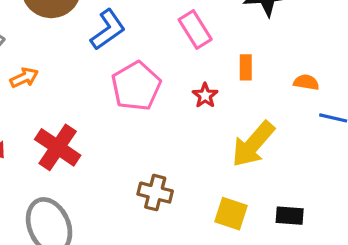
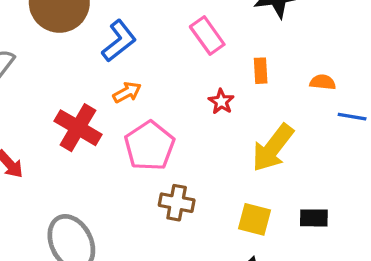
orange arrow: (24, 78) -> (127, 92), moved
pink pentagon: (136, 86) -> (149, 146), moved
red cross: (58, 147) -> (78, 128), moved

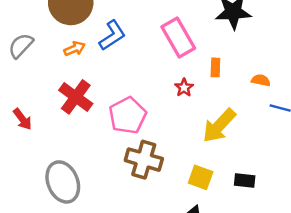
pink rectangle: (207, 36) -> (178, 38), size x1.4
orange arrow: (127, 92) -> (75, 49), moved
brown cross: (177, 203) -> (144, 160), size x1.4

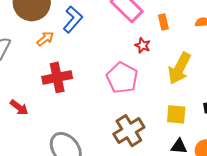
red cross: (76, 97) -> (57, 77), turned -32
pink pentagon: (128, 115) -> (122, 78), moved
brown cross: (144, 160) -> (129, 131), moved, turned -32

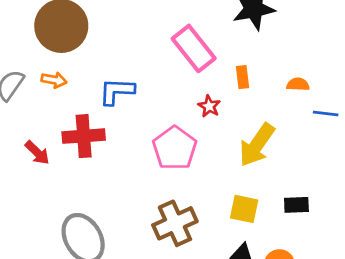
blue L-shape: (73, 19) -> (117, 91), moved, turned -136
orange arrow: (45, 39) -> (54, 80), moved, turned 42
red arrow: (19, 107) -> (37, 153), moved

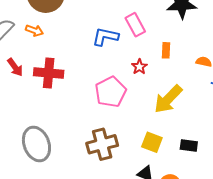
pink rectangle: (194, 48) -> (135, 25), size x0.7
blue L-shape: (117, 91) -> (105, 37), moved
red arrow: (37, 153) -> (15, 67), moved

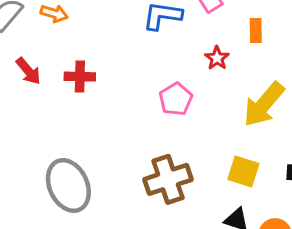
red cross: (49, 73) -> (80, 77), size x0.7
pink pentagon: (111, 92) -> (176, 99), size x0.7

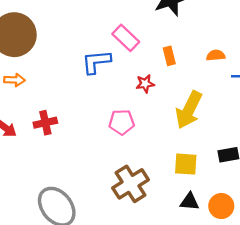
red star: (217, 58) -> (145, 84), turned -30
pink pentagon: (176, 99) -> (122, 122), turned -30

